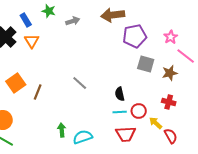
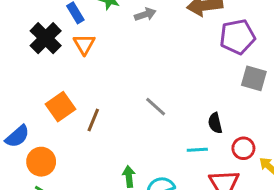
cyan line: (120, 112) -> (197, 150), moved

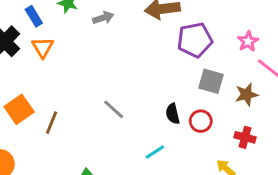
black semicircle: (215, 123) -> (173, 114), moved
red circle: (243, 148) -> (201, 121), moved
cyan line: (197, 150) -> (155, 152), turned -30

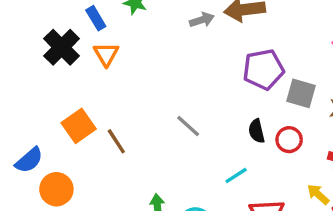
gray arrow: (103, 18) -> (202, 20), moved
purple pentagon: (195, 40) -> (263, 69), moved
brown line: (52, 123) -> (116, 141), turned -55

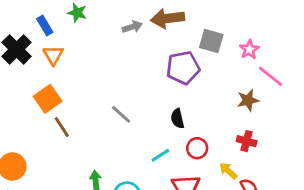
gray square: (301, 93) -> (211, 41), moved
orange square: (79, 126) -> (48, 99), moved
red circle: (289, 140) -> (197, 148), moved

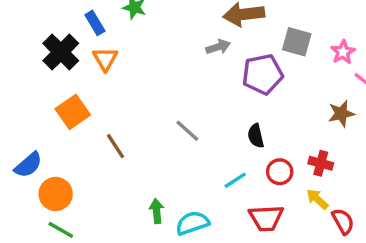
gray arrow: (132, 27) -> (218, 47), moved
orange square: (48, 99) -> (73, 112), moved
red cross: (247, 141) -> (321, 163), moved

